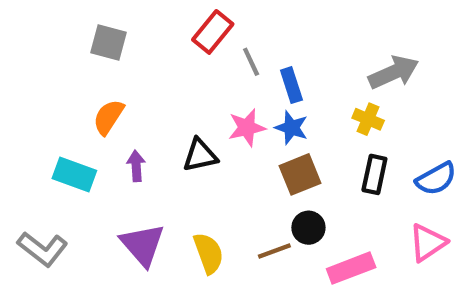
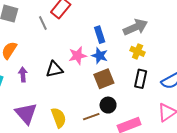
gray line: (251, 62) -> (43, 23), moved
gray arrow: (394, 72) -> (135, 27), moved

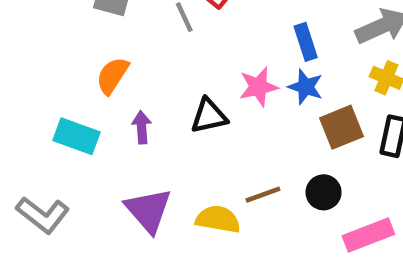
brown square: (104, 79) -> (341, 127), moved
brown line: (91, 117) -> (263, 195), moved
yellow semicircle: (59, 118) -> (218, 219), turned -60

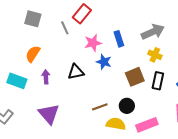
pink star: (258, 87) -> (93, 43), moved
blue star: (306, 87) -> (104, 62), moved
yellow semicircle: (218, 219) -> (116, 124), moved

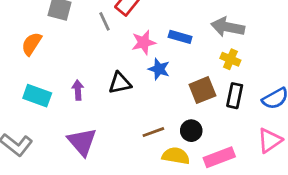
gray arrow: (153, 32) -> (228, 27), turned -145
blue rectangle: (119, 39) -> (180, 37), turned -56
orange semicircle: (33, 54) -> (32, 44), moved

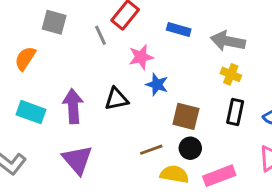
blue rectangle: (180, 37) -> (179, 29), moved
purple arrow: (78, 90) -> (73, 106), size x1.6
brown square: (202, 90) -> (186, 116), moved, turned 36

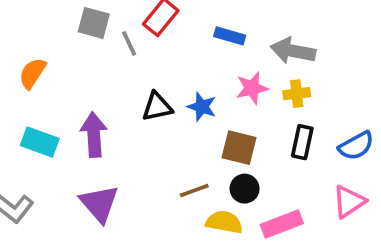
gray square: (54, 22) -> (94, 23), moved
pink star: (141, 57) -> (252, 88), moved
yellow cross: (231, 74) -> (297, 94), turned -30
black triangle: (116, 99) -> (157, 107), moved

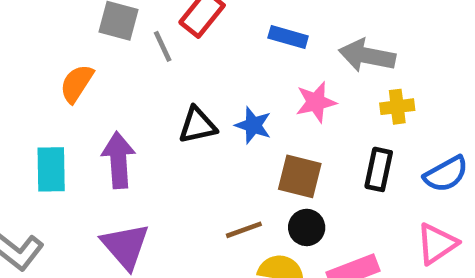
orange semicircle: (32, 73) -> (77, 83), moved
yellow cross: (297, 94) -> (397, 107), moved
cyan rectangle: (40, 142) -> (51, 169), turned 69

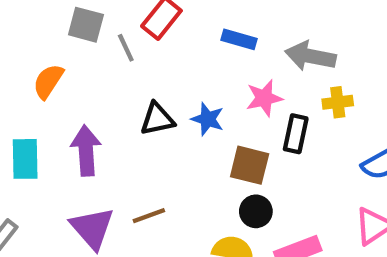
black rectangle: (379, 169) -> (296, 134), moved
brown line: (244, 230) -> (149, 216), moved

